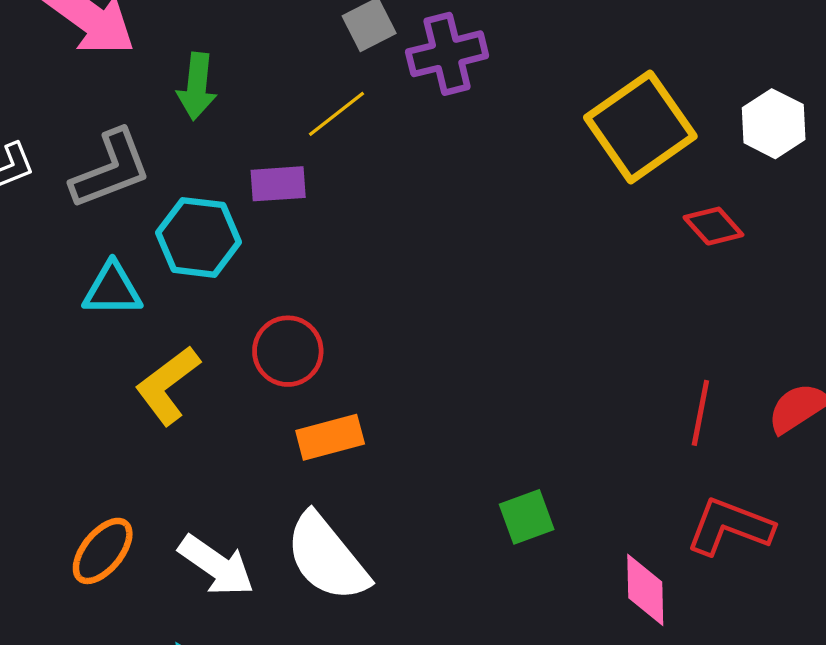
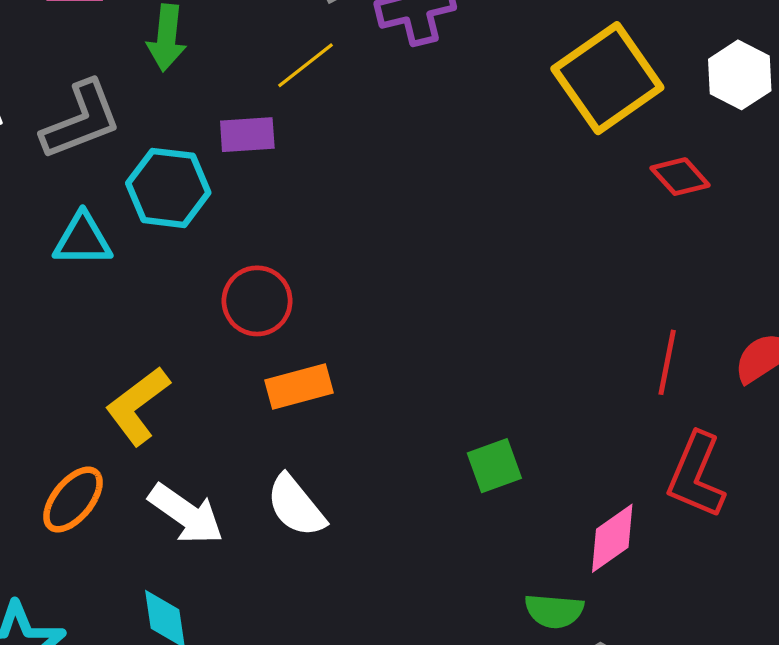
yellow L-shape: (168, 385) -> (138, 406), moved
red L-shape: (730, 527) -> (696, 475), turned -88
white semicircle: (327, 557) -> (296, 506), size x0.7
pink diamond: (645, 590) -> (612, 538), turned 56

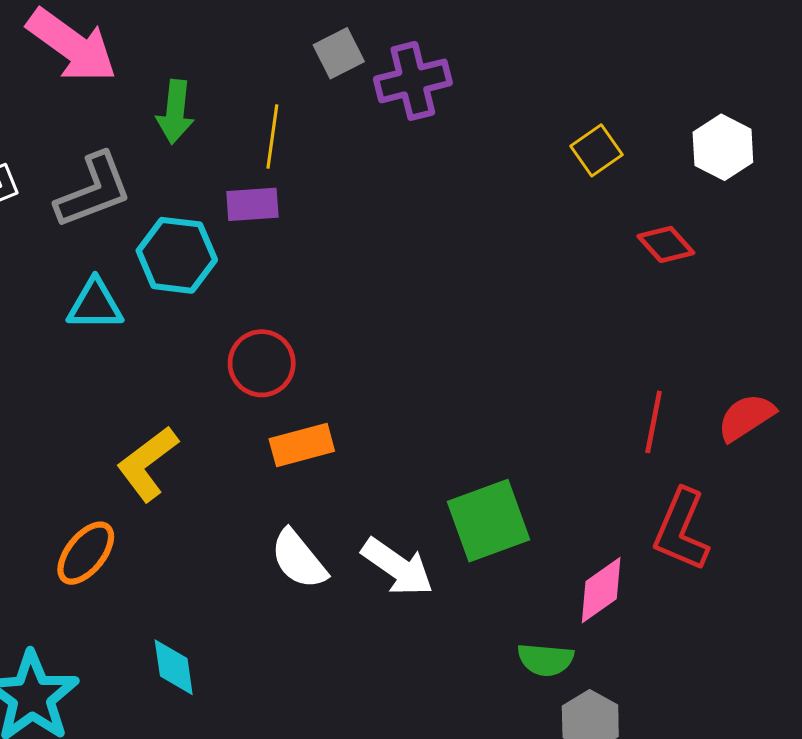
yellow line: (305, 65) -> (272, 136), moved, turned -44
yellow square: (607, 78) -> (596, 150), size x0.5
green square: (494, 466) -> (488, 521), size x1.6
white arrow: (186, 514) -> (397, 567), moved

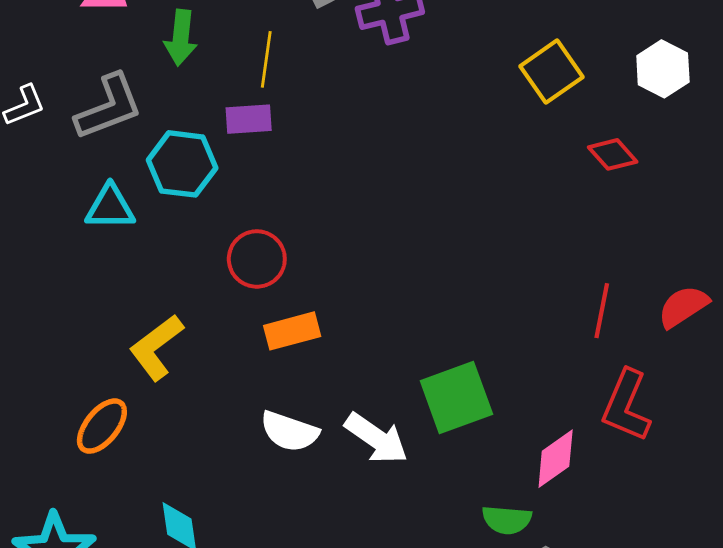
yellow square: (596, 150) -> (552, 72), size x1.4
white semicircle: (299, 559) -> (289, 431), turned -32

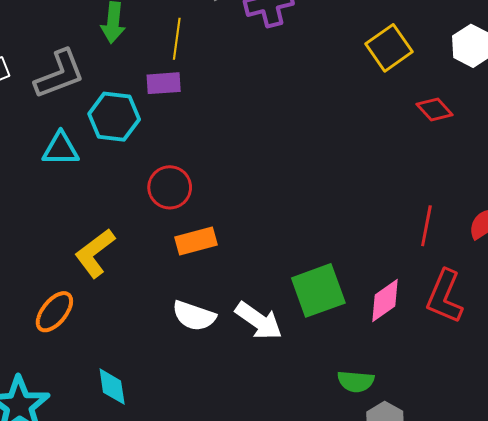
pink diamond: (556, 459) -> (385, 301), moved

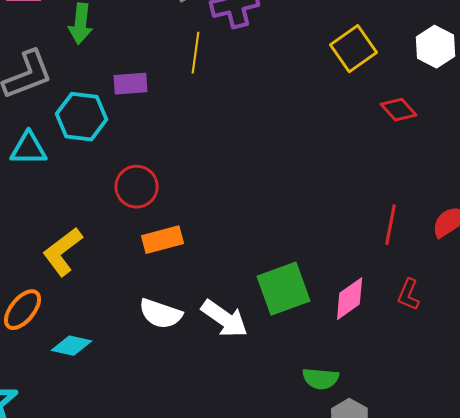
yellow line: (177, 39) -> (196, 53), moved
red L-shape: (445, 297) -> (409, 295), size x0.6
cyan diamond: (112, 387) -> (72, 346), moved, turned -69

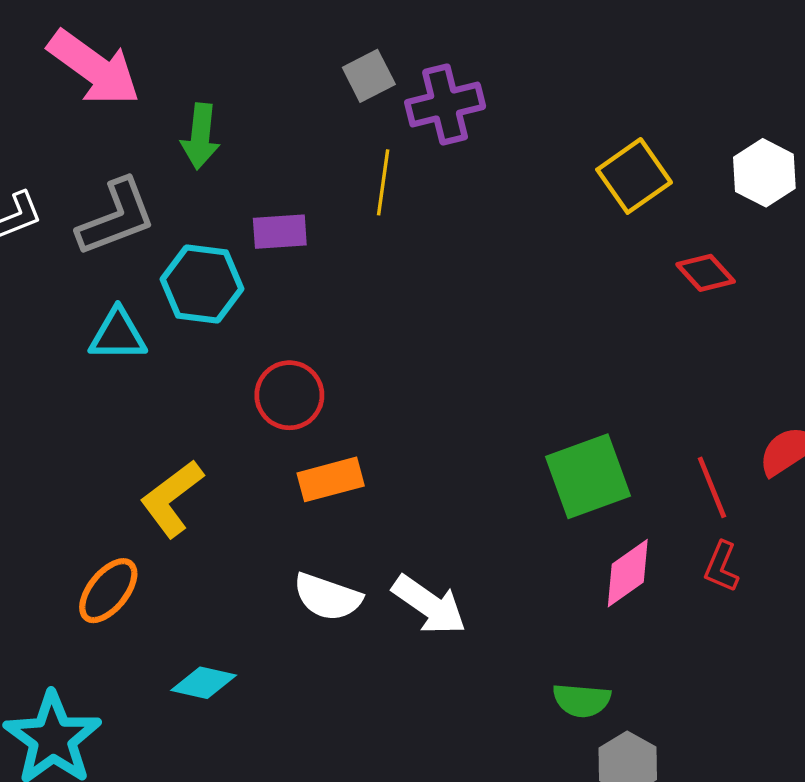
red line: (391, 225) -> (712, 487), moved, turned -33
green square: (284, 289) -> (588, 476), moved
cyan diamond: (72, 346) -> (204, 683), moved

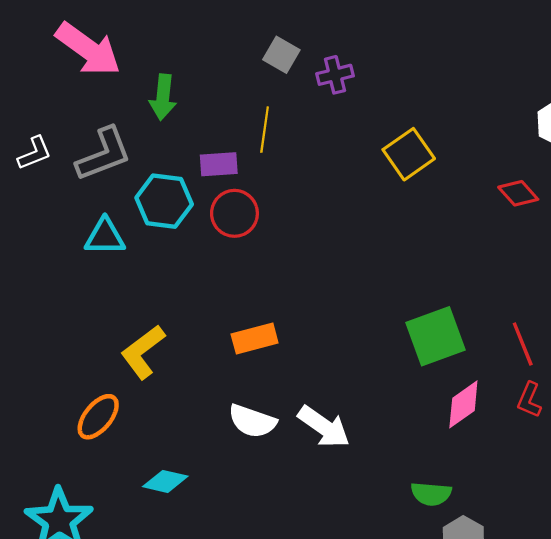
gray square: (369, 76) -> (281, 55), turned -33
purple cross: (445, 104) -> (335, 75), size x0.7
yellow square: (634, 176) -> (409, 154), moved
yellow line: (383, 182) -> (265, 130), moved
red circle: (289, 395) -> (234, 213), moved

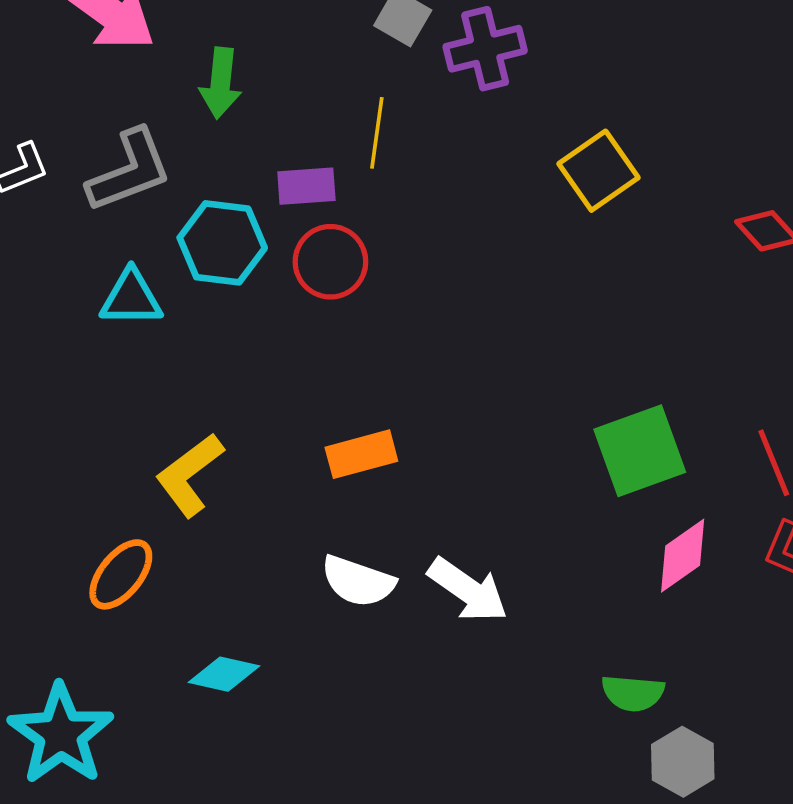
purple cross: (335, 75) -> (485, 49), size x1.4

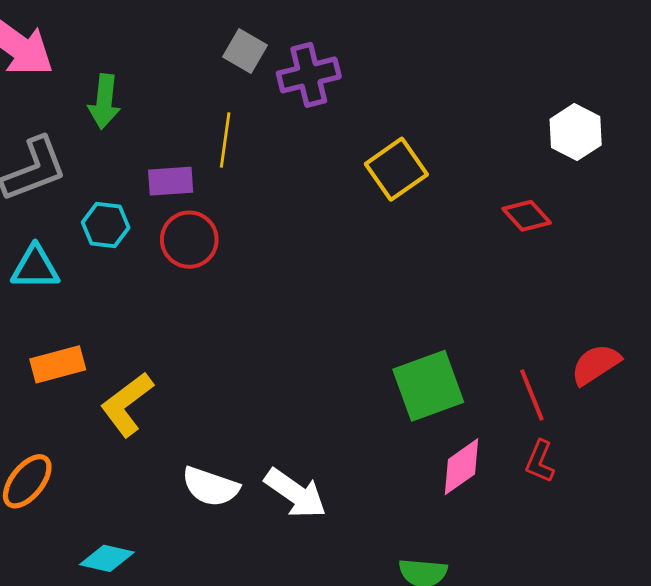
cyan hexagon: (222, 243) -> (106, 225), size x0.7
orange rectangle: (361, 454) -> (58, 364), moved
yellow L-shape: (190, 475) -> (127, 404), moved

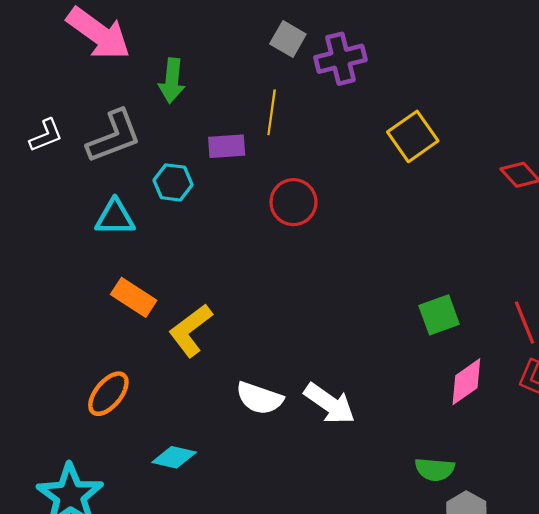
red circle: (189, 240) -> (293, 202), moved
orange rectangle: (58, 364) -> (134, 297), turned 48
green square: (428, 386) -> (439, 315), size x0.7

